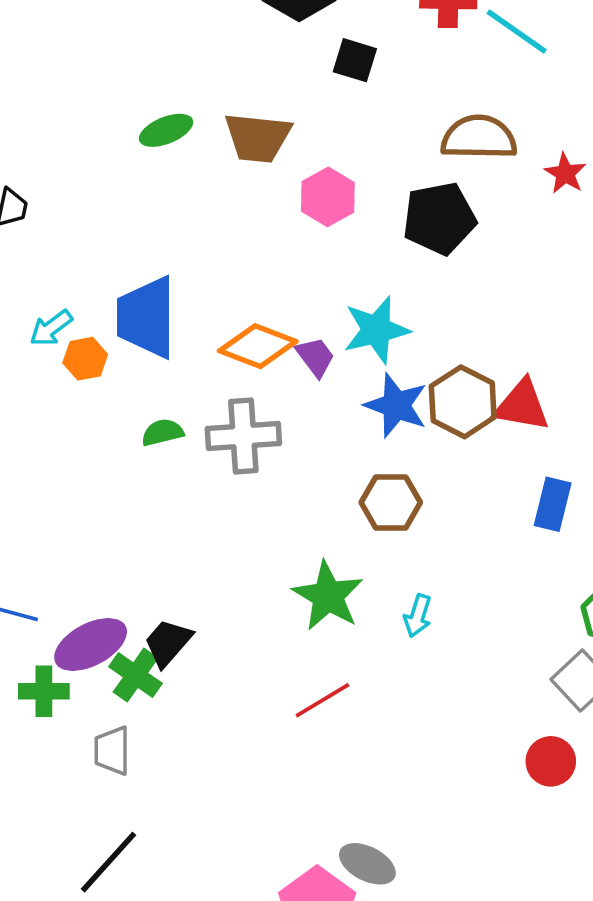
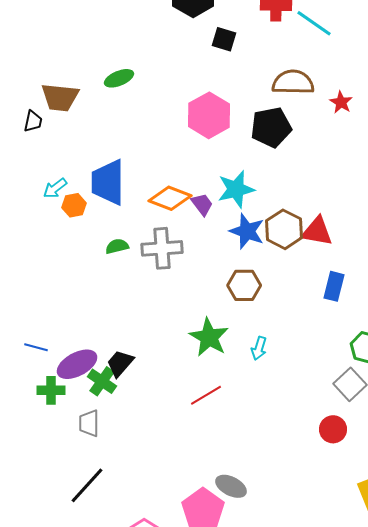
brown trapezoid: (258, 138) -> (60, 97), moved
pink hexagon: (328, 197) -> (209, 115), size x1.4

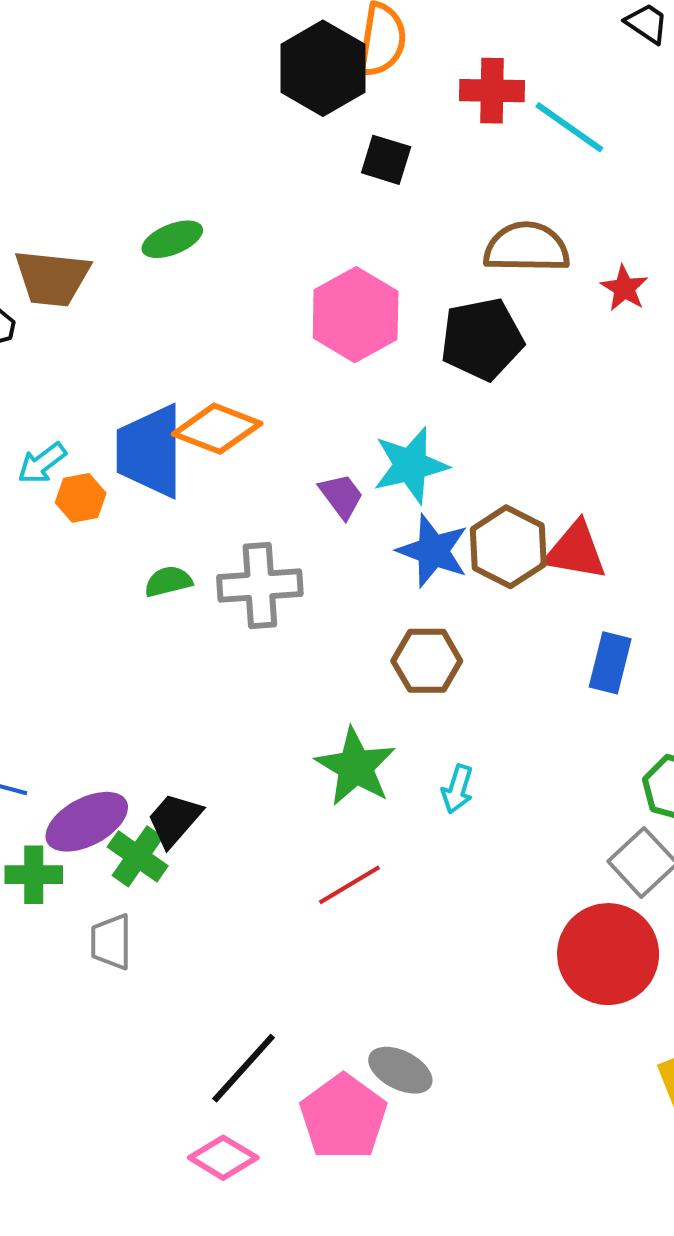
orange diamond: (170, 198) -> (217, 429), moved
red circle: (333, 429) -> (608, 954), size x1.8
black line: (87, 485) -> (244, 1068), moved

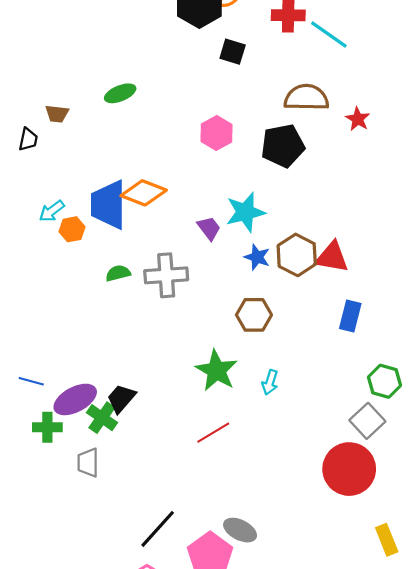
brown trapezoid: (52, 278) -> (57, 114), size x0.6
pink hexagon: (356, 315) -> (216, 133), size x0.7
blue star: (433, 551) -> (257, 257), size x0.7

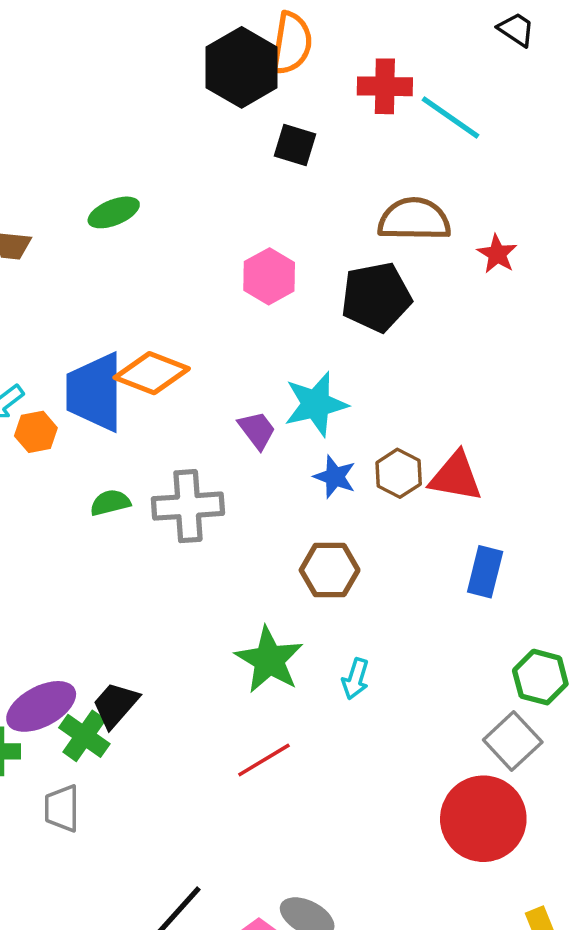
brown hexagon: (297, 255) -> (399, 473), size x0.7

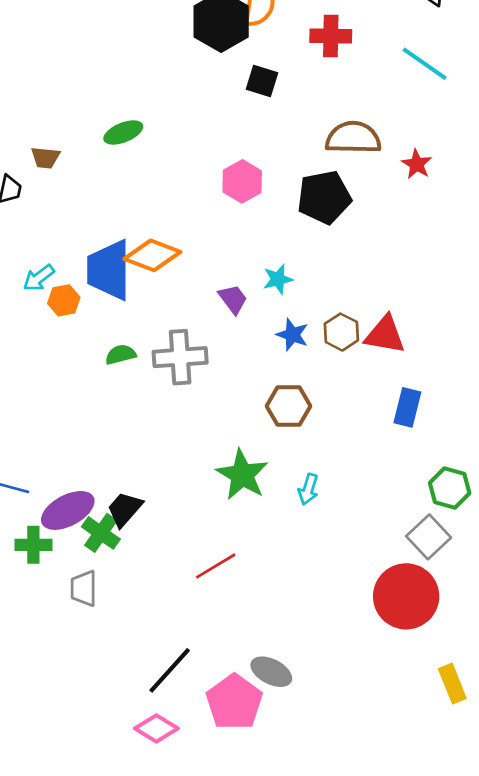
cyan line: (451, 117) -> (425, 64), moved
cyan star: (316, 404) -> (278, 279), size x0.6
red line: (264, 760) -> (216, 566), moved

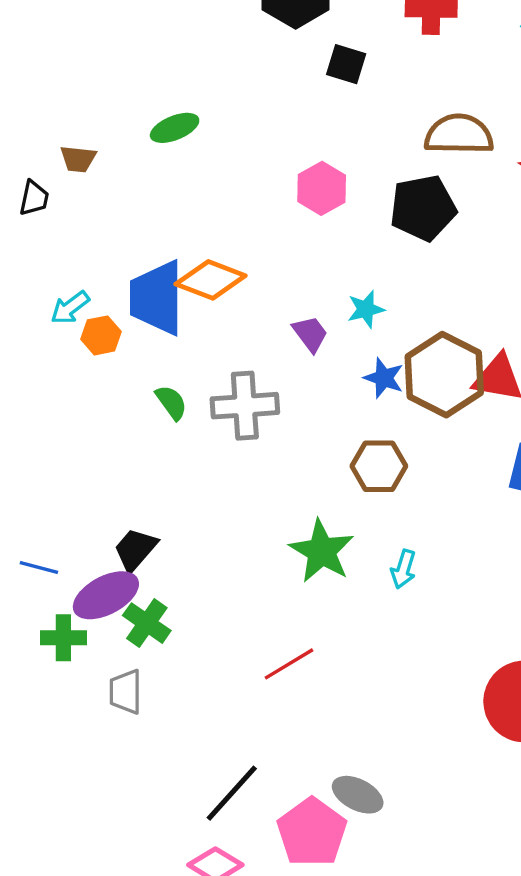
brown hexagon: (341, 332) -> (444, 375), size x1.8
green semicircle: (121, 355) -> (171, 402), turned 68
black trapezoid: (125, 509) -> (135, 550), moved

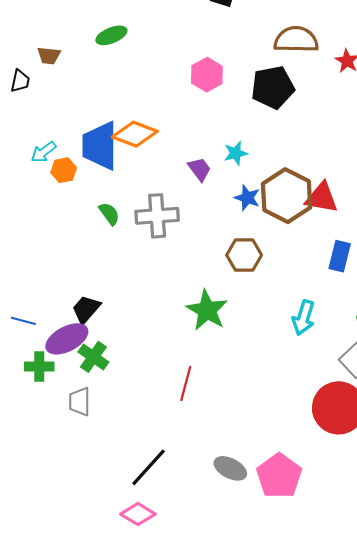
cyan arrow: (403, 569) -> (304, 318), moved, size x1.4
red line: (289, 664) -> (186, 383), turned -44
pink pentagon: (312, 832) -> (279, 476), moved

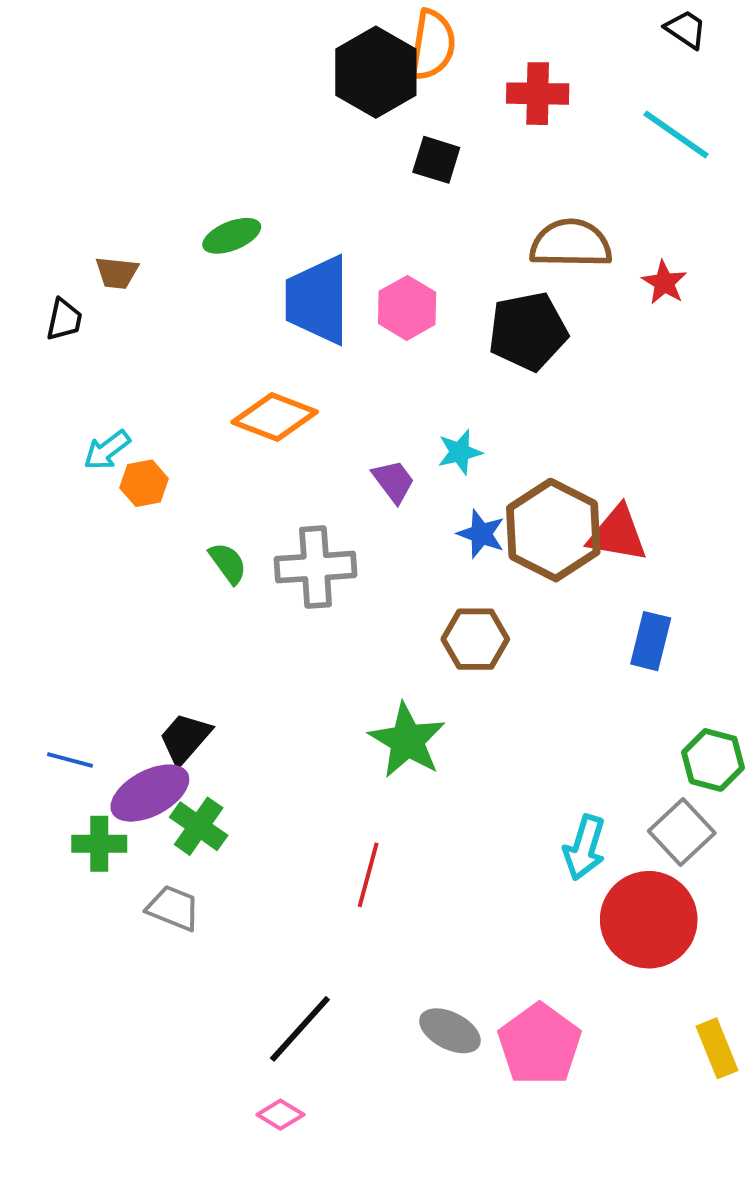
blue trapezoid: (100, 146) -> (317, 300), moved
cyan arrow: (304, 318) -> (584, 848), moved
gray trapezoid: (80, 402) -> (173, 908), turned 112
pink diamond: (138, 514) -> (280, 1115), size x0.7

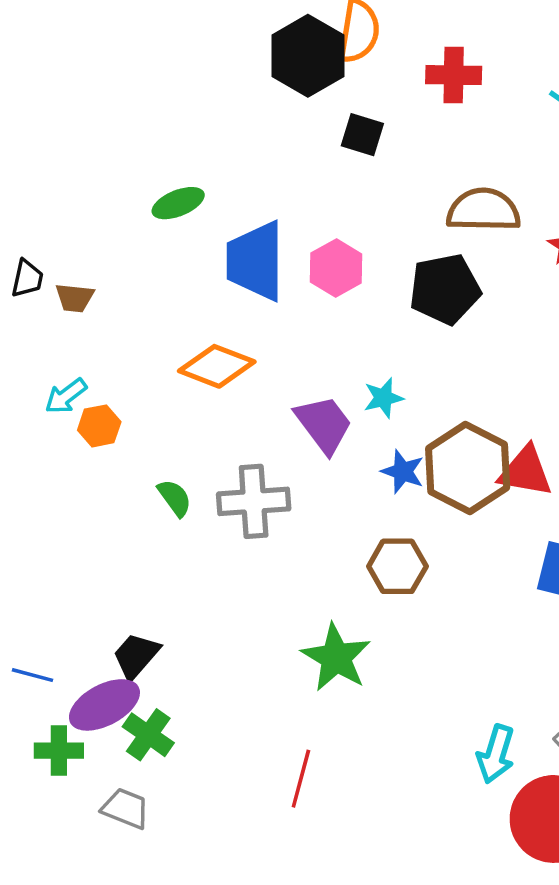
brown trapezoid: (117, 273) -> (75, 298), moved
purple trapezoid: (393, 481) -> (324, 424), size x1.5

